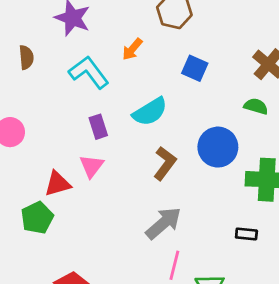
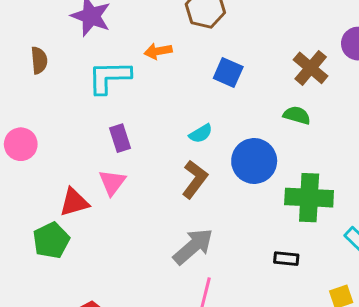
orange arrow: (132, 49) -> (158, 51), turned 40
cyan L-shape: (89, 72) -> (109, 77), turned -54
cyan semicircle: (150, 112) -> (201, 134), moved, size x0.6

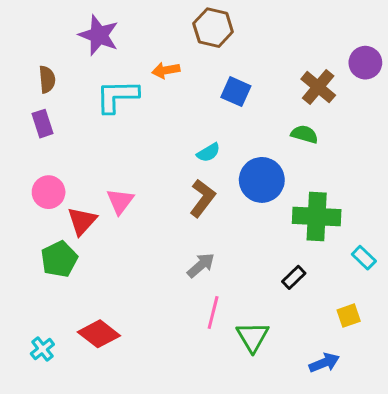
purple rectangle: (120, 138) -> (42, 124), moved
pink circle: (21, 144) -> (49, 192), moved
red triangle: (74, 202) -> (82, 221), turned -32
gray arrow: (193, 246) -> (201, 265), size x0.7
black rectangle: (286, 259) -> (294, 277), turned -50

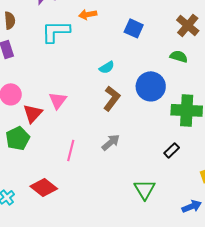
cyan semicircle: (208, 153) -> (107, 67), moved
pink line: (213, 312) -> (71, 150), moved

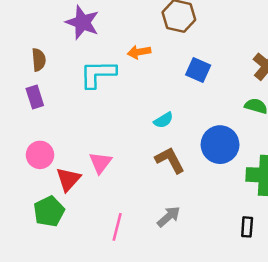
brown L-shape: (112, 98) -> (170, 160), turned -65
black rectangle: (172, 150) -> (247, 227), turned -42

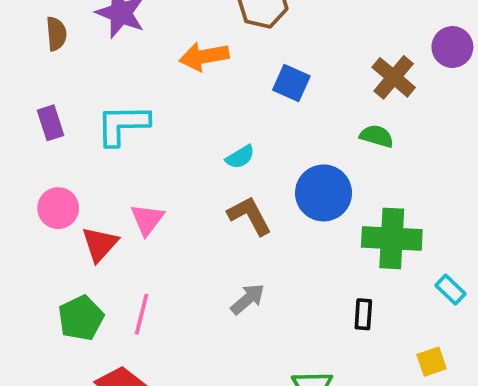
orange arrow: (139, 52) -> (204, 56), size x1.4
brown semicircle: (39, 60) -> (56, 34), moved
cyan L-shape: (98, 74) -> (123, 125), moved
green pentagon: (49, 211) -> (81, 318), moved
pink line: (117, 227) -> (142, 314), moved

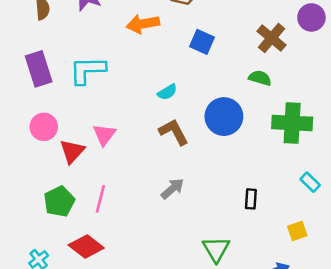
purple rectangle: (51, 123) -> (39, 69), size x1.5
green cross: (392, 238) -> (292, 123), moved

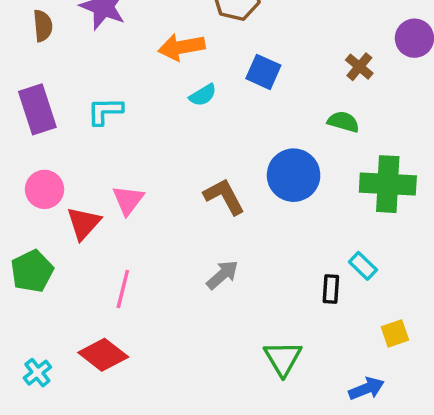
brown cross: (272, 38) -> (359, 67), size x0.7
cyan L-shape: (88, 70) -> (105, 111), size x0.7
cyan semicircle: (167, 92) -> (203, 95), moved
cyan rectangle: (310, 182) -> (363, 266), moved
green pentagon: (59, 201) -> (32, 271), moved

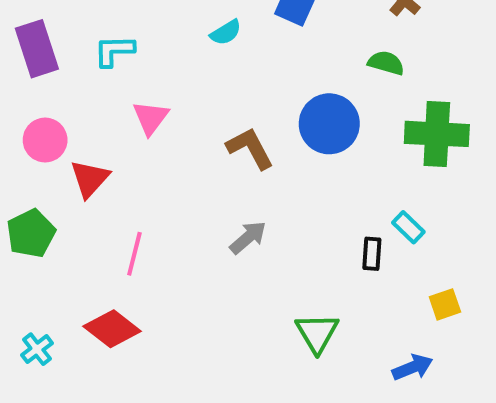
pink triangle: (128, 200) -> (151, 118), moved

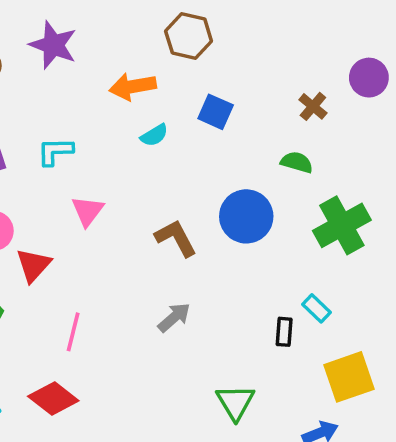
green cross: (437, 134) -> (342, 225), turned -32
yellow square: (445, 304) -> (349, 377), size x1.8

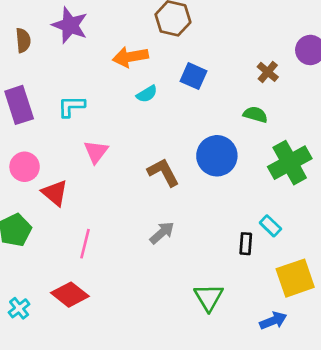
red triangle: (33, 265) -> (55, 193), turned -32

